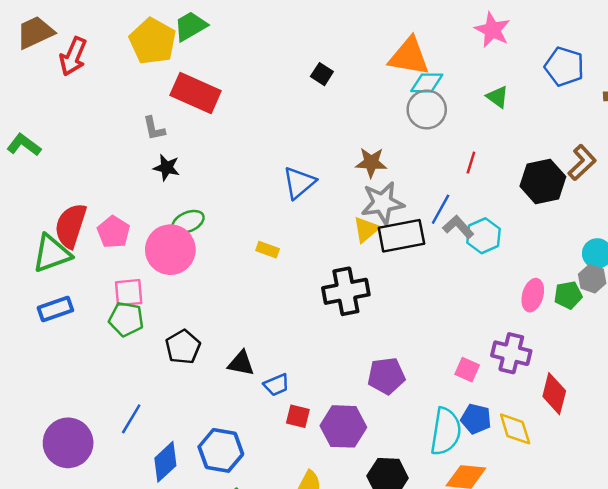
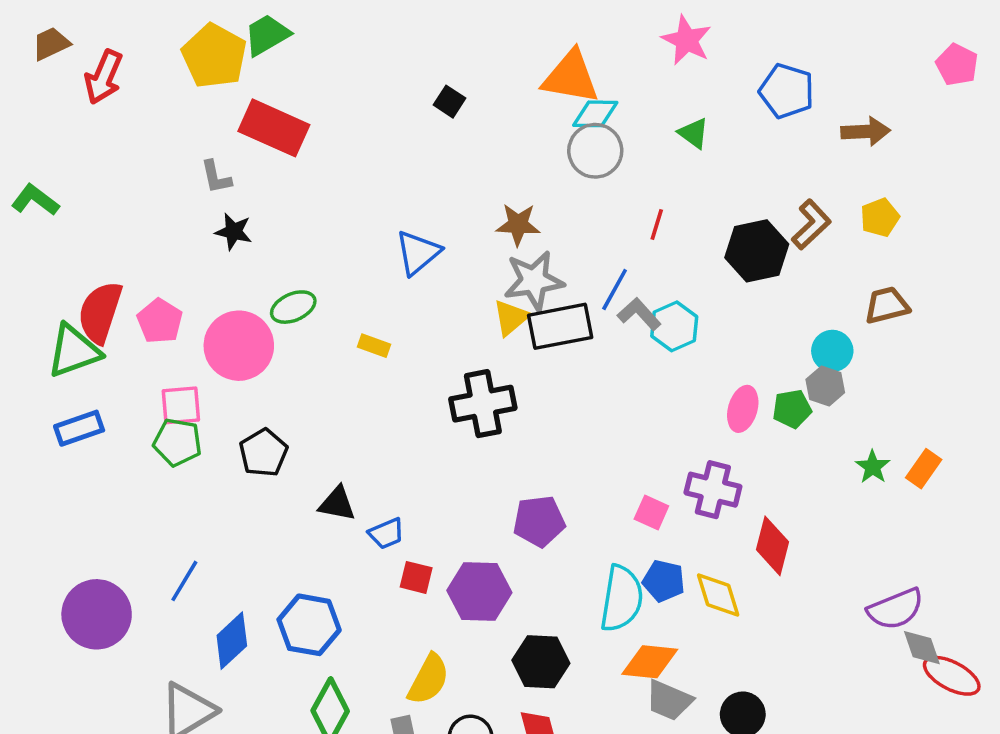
brown trapezoid: (35, 32) -> (51, 44), size x0.7
green ellipse: (188, 222) -> (293, 307), moved
black pentagon: (183, 347) -> (263, 453), moved

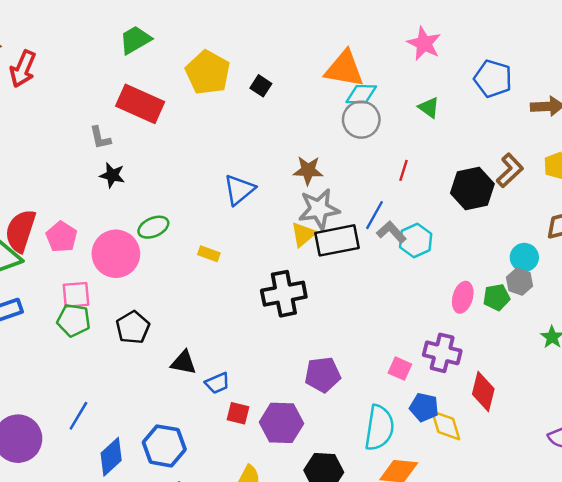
yellow pentagon: (214, 56) -> (208, 73), moved
blue pentagon: (664, 581) -> (424, 407), moved

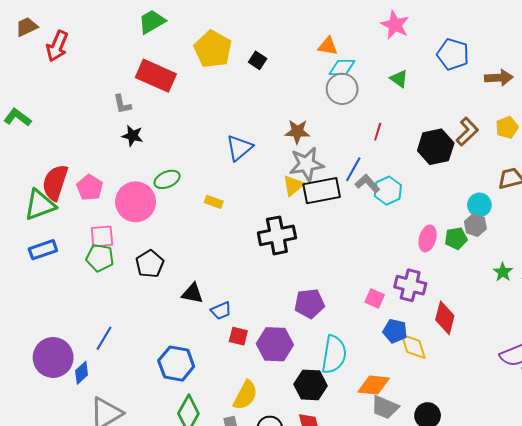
orange triangle: (344, 69) -> (328, 46), size x0.6
cyan semicircle: (379, 428) -> (334, 354), moved
blue diamond: (111, 457) -> (82, 373), moved, size x0.7

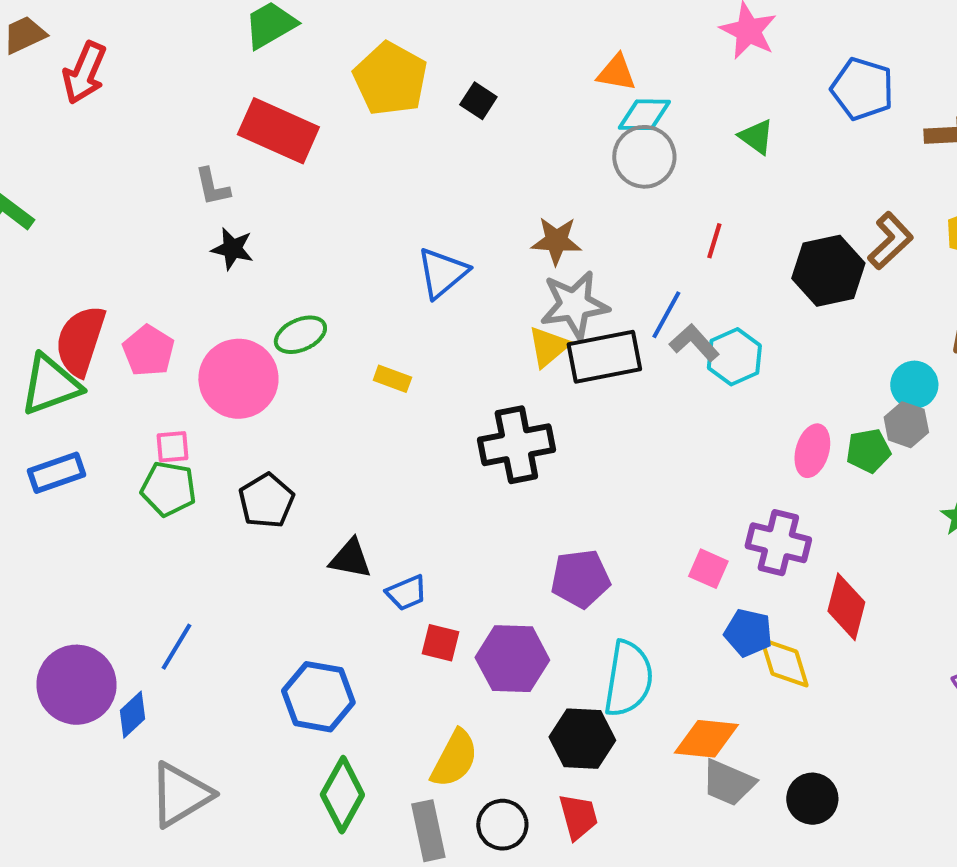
pink square: (102, 236) -> (172, 447), size x0.7

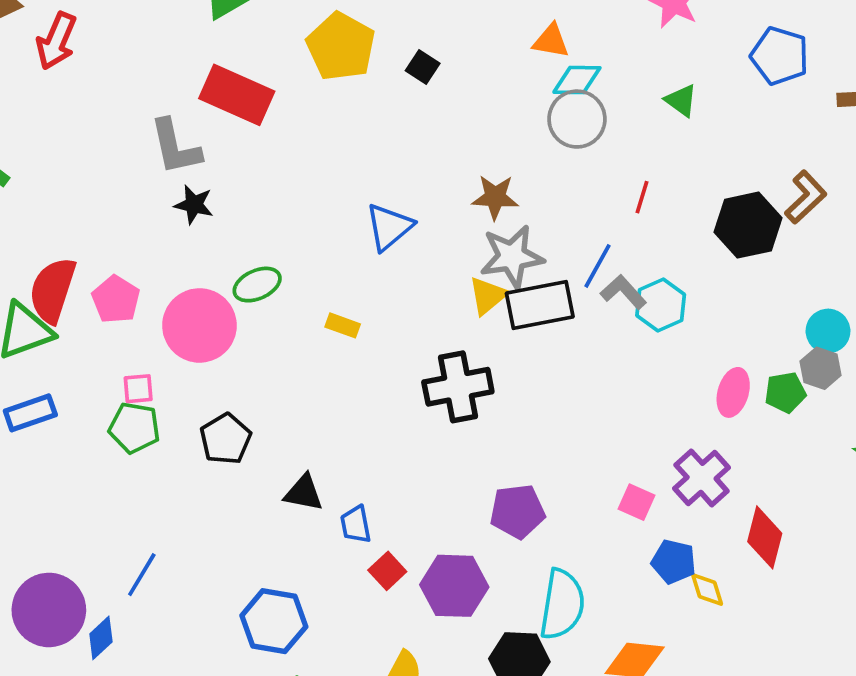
gray L-shape: (212, 187) -> (175, 147), size x1.6
purple cross: (778, 543) -> (702, 478), turned 34
blue trapezoid: (406, 593) -> (356, 524), turned 102
red square: (440, 643) -> (387, 571), turned 33
yellow diamond: (784, 663) -> (707, 590), size x0.7

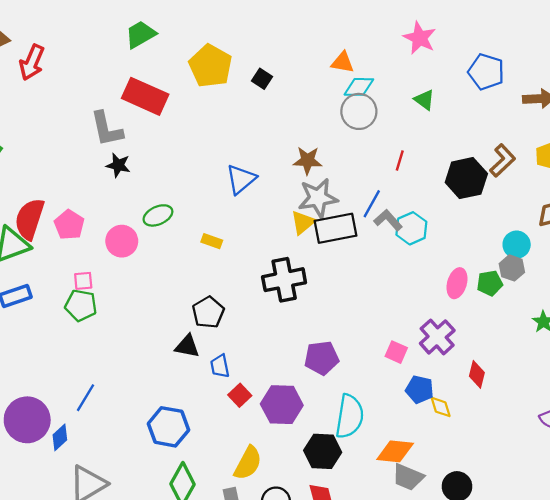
pink circle: (199, 325) -> (122, 241), size x0.7
black pentagon: (226, 439) -> (208, 312), moved
red diamond: (765, 537) -> (477, 374), size x0.7

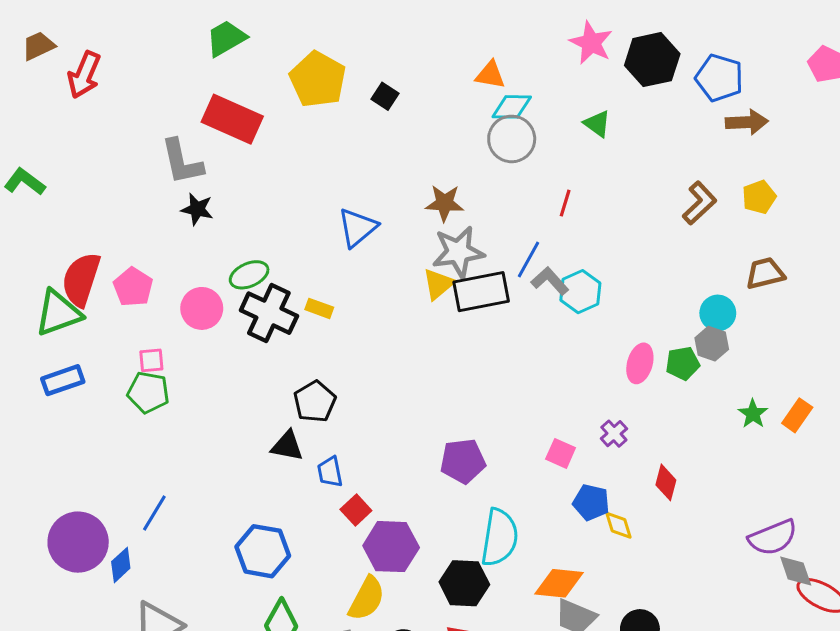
blue pentagon: (486, 72) -> (719, 78), moved
black hexagon: (466, 178) -> (652, 60), moved
black cross: (284, 280) -> (269, 313), moved, turned 36
purple cross: (437, 337) -> (614, 434), size x0.6
purple hexagon: (282, 405) -> (391, 547), moved

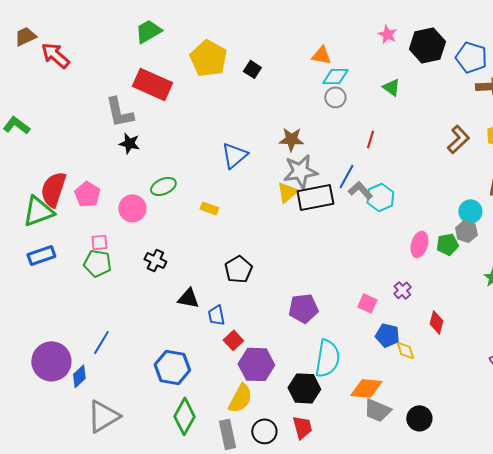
pink star: (591, 43) -> (387, 34), size x0.7
red arrow: (84, 75) -> (55, 55), turned 108
gray circle: (512, 139) -> (335, 97), size x0.7
black cross: (269, 313) -> (155, 260), moved, size x0.6
black pentagon: (315, 402) -> (238, 269), moved

